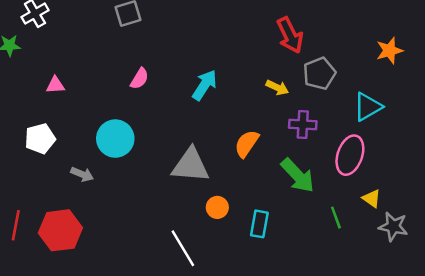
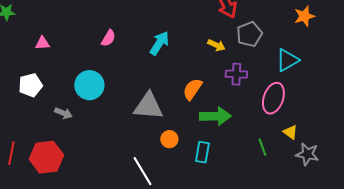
green arrow: (298, 176) -> (215, 116), moved, turned -48

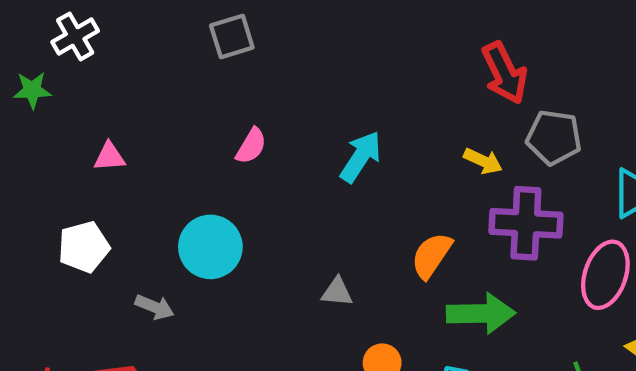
gray pentagon: (249, 34) -> (554, 137), turned 30
purple cross: (236, 74) -> (526, 223), size x1.5
gray triangle: (148, 106) -> (337, 292), size x0.5

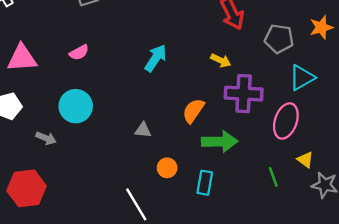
gray pentagon: (554, 137) -> (279, 39), moved
pink semicircle: (251, 146) -> (79, 52), moved, turned 30
pink triangle: (109, 157) -> (22, 58), size x1.8

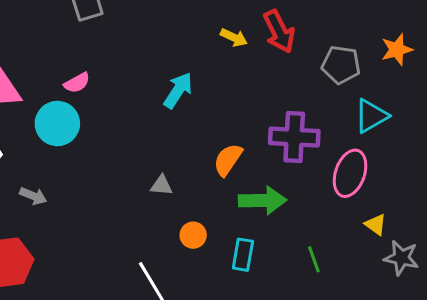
yellow arrow: (221, 60) -> (234, 38), moved
cyan circle: (76, 106) -> (57, 123), moved
green line: (273, 177) -> (314, 259), moved

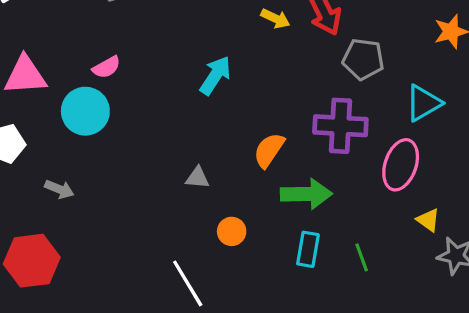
gray pentagon: (341, 65) -> (363, 59), moved
cyan rectangle: (243, 255) -> (308, 249), moved

